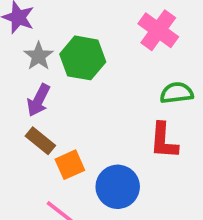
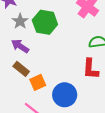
purple arrow: (39, 100) -> (20, 46), turned 96

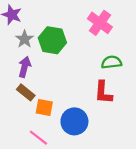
purple arrow: (20, 46) -> (25, 67), turned 72
orange square: (38, 82) -> (44, 107), turned 35

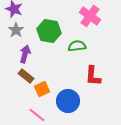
gray star: (25, 39) -> (16, 30), moved
green semicircle: (111, 62) -> (77, 46), moved
orange square: (44, 107) -> (42, 89), turned -35

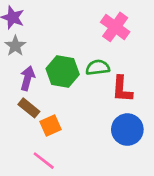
green hexagon: (49, 31) -> (63, 72), moved
red L-shape: (93, 76) -> (122, 89), moved
blue circle: (68, 101) -> (127, 130), moved

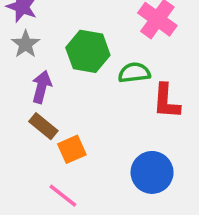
green hexagon: (63, 72) -> (88, 51), moved
blue circle: (127, 130) -> (152, 172), moved

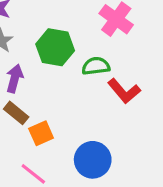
red L-shape: (166, 101) -> (124, 91), turned -44
blue circle: (152, 172) -> (93, 160), moved

